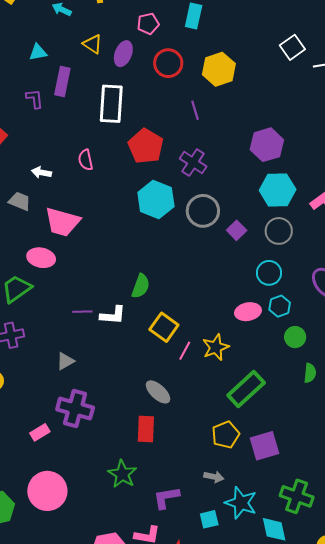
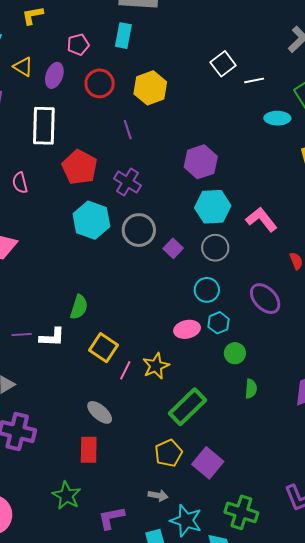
purple square: (265, 446) -> (208, 463), turned -32

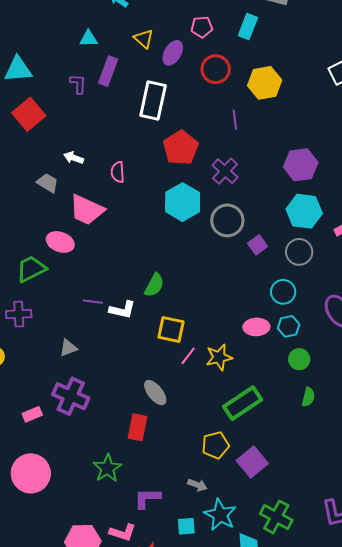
pink semicircle: (20, 183) -> (118, 172), moved
yellow square: (104, 348) -> (171, 330), turned -32

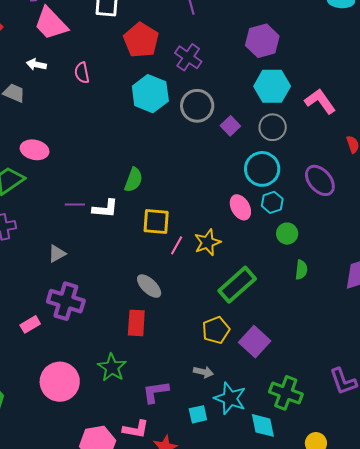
pink trapezoid: (87, 210) -> (51, 24), moved, turned 30
cyan circle: (283, 292) -> (262, 169), size x1.4
pink ellipse: (256, 327) -> (240, 207), turned 70
pink circle: (31, 473) -> (60, 382), moved

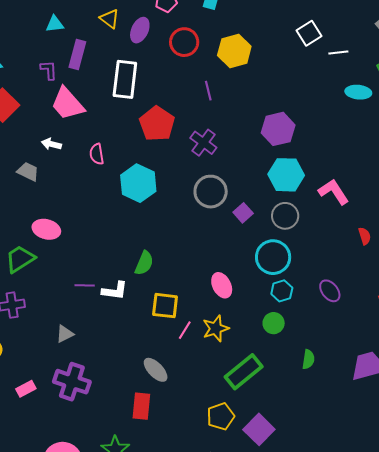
cyan hexagon: (150, 94) -> (138, 183), moved
purple ellipse: (320, 180) -> (330, 291), moved, size x0.7
pink ellipse: (240, 207) -> (222, 285), moved
green circle: (287, 234) -> (274, 323), moved
pink rectangle: (30, 324) -> (26, 389), moved

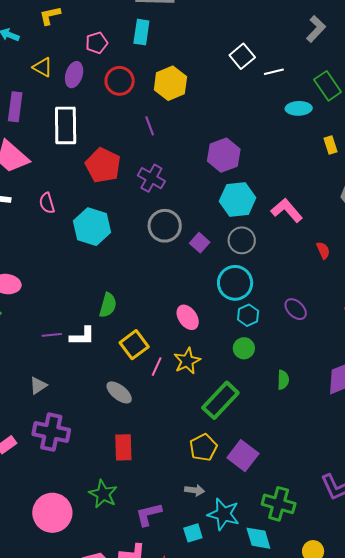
yellow square: (165, 306) -> (134, 345), turned -36
gray ellipse: (156, 370) -> (119, 392), moved

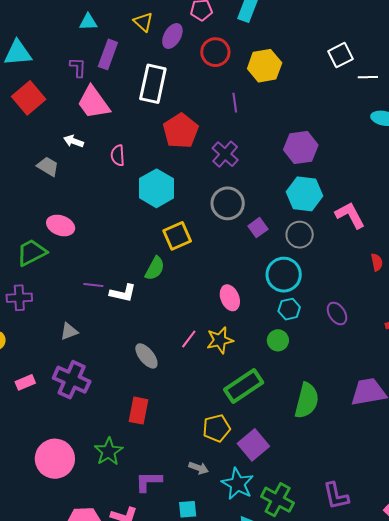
yellow square: (134, 345) -> (177, 236), moved
green semicircle: (283, 380) -> (307, 401), moved, size x1.8
cyan star: (223, 514) -> (238, 484), moved

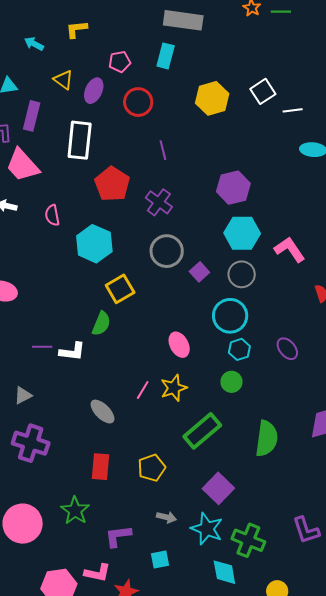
yellow hexagon: (265, 66) -> (212, 98), moved
yellow pentagon: (216, 428) -> (152, 468), moved

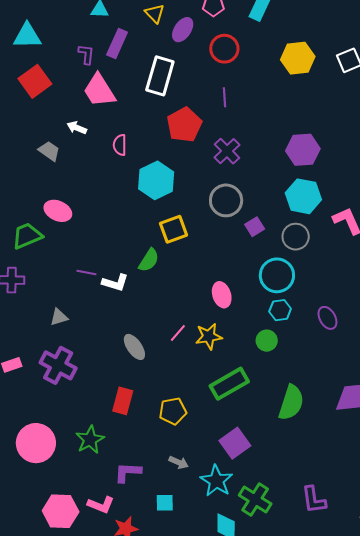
purple line: (163, 150) -> (225, 97), moved

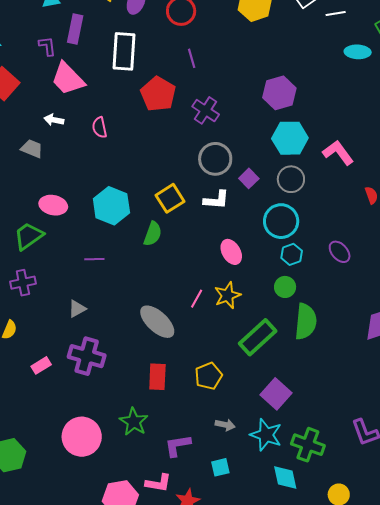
cyan hexagon: (156, 180) -> (111, 206), moved
white L-shape: (115, 283) -> (216, 200), moved
gray ellipse: (134, 347) -> (157, 322), size x1.4
green semicircle: (291, 403) -> (306, 322), moved

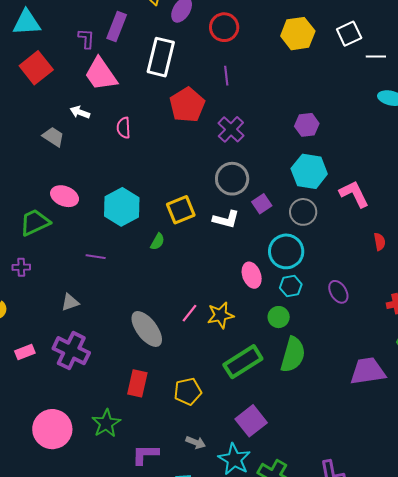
purple hexagon: (279, 93) -> (307, 125), size x0.7
green semicircle: (153, 234) -> (157, 242), size x0.7
pink ellipse: (231, 252) -> (252, 275), moved
purple cross: (23, 283) -> (21, 267), size x0.7

